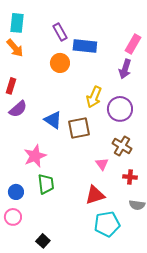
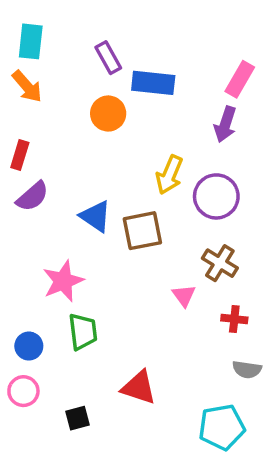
red triangle: (95, 195) -> (139, 387), moved, turned 35
cyan pentagon: (107, 224) -> (222, 427), moved
black square: (43, 241) -> (78, 418), moved, turned 32

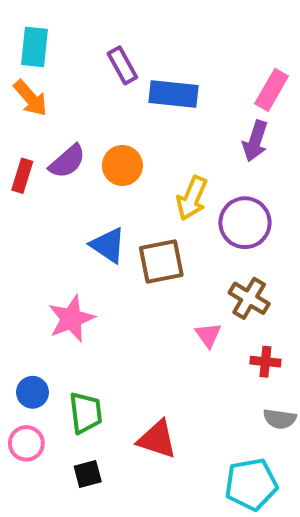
orange circle: (108, 114) -> (122, 165), moved
purple semicircle: (32, 196) -> (67, 161), moved
green trapezoid: (83, 332) -> (86, 413), moved

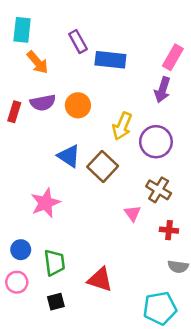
orange arrow: (30, 98) -> (38, 62), moved
purple semicircle: (67, 161) -> (43, 103), turned 30
brown square: (161, 262) -> (103, 166), turned -36

